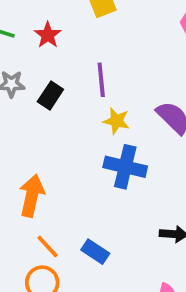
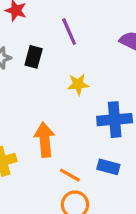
yellow star: (117, 121) -> (78, 84), moved
blue cross: (125, 167) -> (115, 120), moved

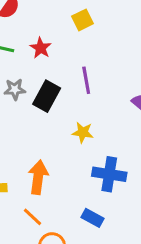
black rectangle: (34, 57) -> (47, 96), size x1.4
orange line: (70, 175) -> (32, 217), moved

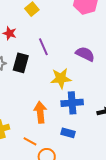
yellow star: (83, 132) -> (61, 78), moved, size x1.5
orange arrow: (38, 177) -> (40, 112), moved

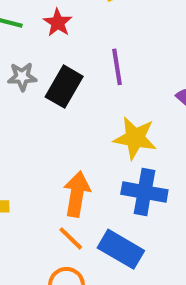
blue rectangle: (68, 133) -> (121, 249), size x1.5
orange line: (30, 141) -> (71, 238), moved

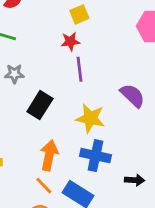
red star: (58, 23) -> (70, 41), moved, turned 30
black rectangle: (64, 87) -> (40, 105), moved

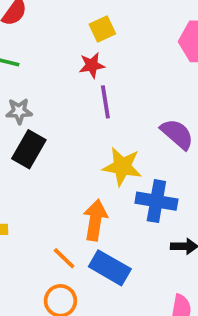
black rectangle: (40, 105) -> (29, 149), moved
orange arrow: (49, 155) -> (95, 220), moved
blue cross: (95, 156) -> (156, 201), moved

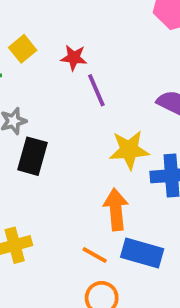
yellow square: (102, 29) -> (23, 49), moved
red star: (92, 65) -> (74, 58), turned 30

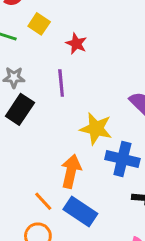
yellow square: (23, 49) -> (39, 24), turned -35
purple line: (96, 90) -> (61, 83), moved

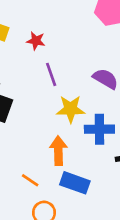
purple line: (61, 83) -> (51, 74), moved
orange line: (43, 201) -> (30, 180), moved

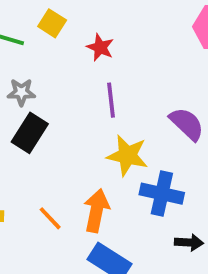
orange line: (30, 180) -> (50, 218), moved

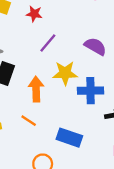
purple line: (111, 100) -> (48, 43), turned 60
orange arrow: (96, 211) -> (36, 89), moved

